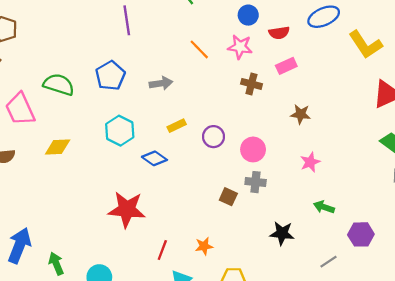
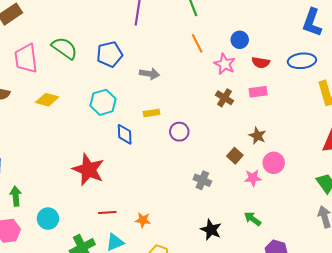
orange line: (199, 49) -> (197, 43), moved
pink circle: (253, 149) -> (274, 163), moved
blue diamond: (154, 158) -> (125, 134), turned 35
brown square: (228, 197) -> (235, 156), moved
red line: (162, 250) -> (107, 212), turned 48

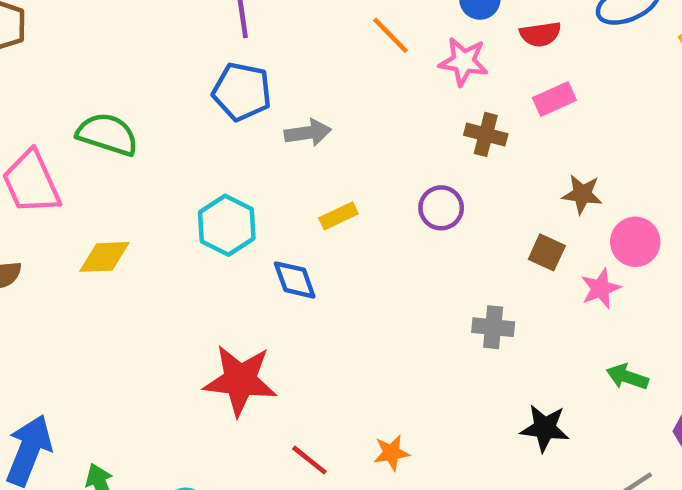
blue pentagon: (110, 54) -> (242, 92), moved, turned -30
purple circle: (179, 132) -> (441, 208), moved
red line: (107, 212) -> (309, 460), turned 60

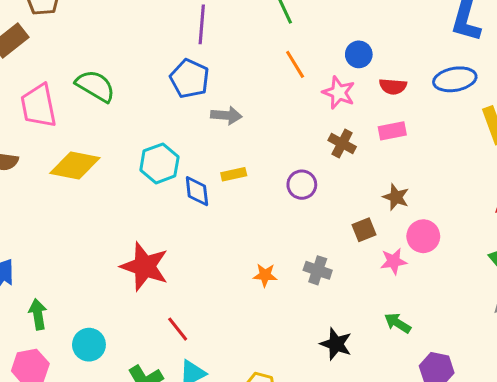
brown square: (547, 252) -> (364, 230), turned 30
yellow diamond: (104, 257) -> (75, 166), size x1.4
blue diamond: (295, 280) -> (197, 191), moved
orange star: (391, 453) -> (265, 275), moved

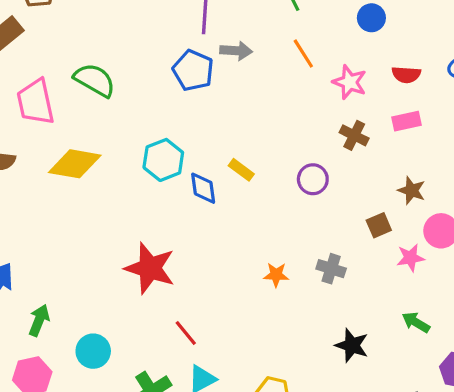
blue circle: (359, 54) -> (371, 18), moved
gray arrow: (226, 115) -> (236, 51), moved
yellow rectangle: (234, 174) -> (241, 170), turned 50
green arrow: (38, 314) -> (39, 320), turned 32

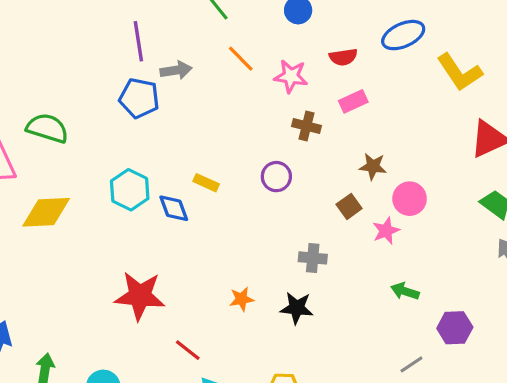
orange star: (276, 275) -> (242, 299), moved
black star: (352, 345) -> (297, 308), moved

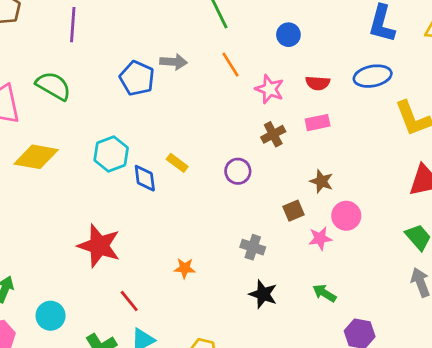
purple line: (138, 41) -> (73, 25), moved
brown cross: (307, 126) -> (273, 134), turned 35
black star: (297, 308) -> (263, 294), moved

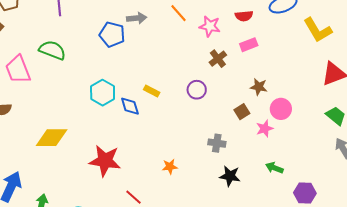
yellow diamond: (36, 157) -> (52, 138), moved

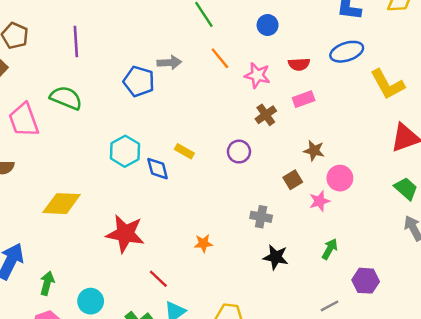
green arrow: (274, 168) -> (330, 249), turned 96

